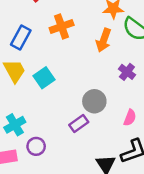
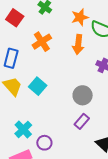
purple rectangle: (79, 123) -> (82, 121), moved

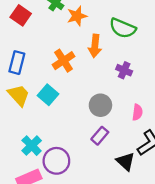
orange star: (80, 17) -> (77, 16), moved
orange cross: (42, 42) -> (64, 61), moved
purple circle: (44, 143) -> (56, 161), size x1.5

